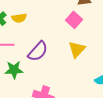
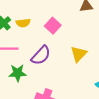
pink square: (74, 20) -> (53, 26), moved

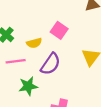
yellow semicircle: (23, 23) -> (34, 43), moved

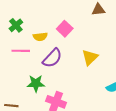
green star: (28, 86) -> (36, 83), moved

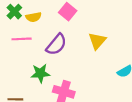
yellow semicircle: (40, 37) -> (34, 17), moved

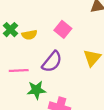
pink line: (22, 39) -> (19, 70), moved

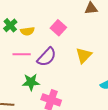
pink line: (19, 70) -> (22, 54), moved

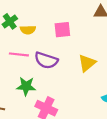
pink square: (58, 28) -> (62, 30), turned 35
purple semicircle: (47, 57) -> (46, 60), turned 60

